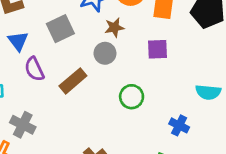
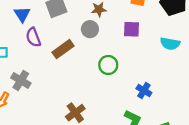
cyan semicircle: (208, 92) -> (170, 44), moved

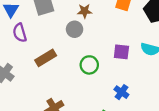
purple square: (132, 29) -> (121, 52), moved
brown rectangle: (63, 49) -> (46, 58), moved

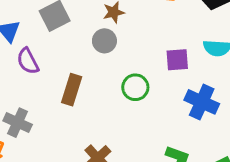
brown rectangle: (46, 58) -> (72, 90), turned -30
blue cross: (121, 92) -> (202, 102), moved, size x1.5

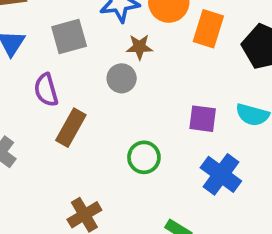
purple semicircle: (28, 61) -> (46, 90), moved
green circle: (135, 87) -> (144, 157), moved

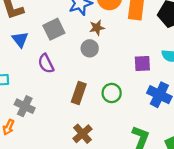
brown rectangle: (71, 128) -> (79, 93), moved

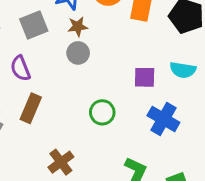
brown star: (97, 28) -> (78, 27), moved
brown rectangle: (79, 93) -> (31, 108), moved

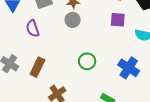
purple square: (145, 77) -> (118, 20), moved
brown rectangle: (31, 108) -> (37, 67), moved

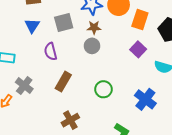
purple square: (118, 20) -> (138, 49), turned 35
brown rectangle: (37, 67) -> (63, 82), moved

